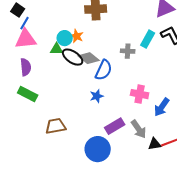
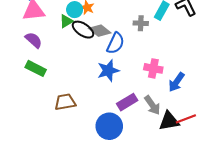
green triangle: (57, 49) -> (66, 21), turned -32
purple semicircle: (26, 67) -> (34, 40), turned -42
blue star: (97, 96) -> (108, 71), size x1.5
black triangle: (155, 144) -> (169, 121), size x1.5

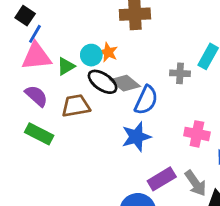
green triangle: (66, 21) -> (66, 66), moved
brown trapezoid: (65, 102) -> (76, 106), moved

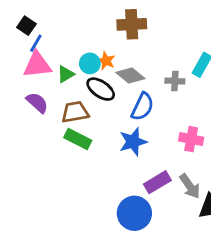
gray diamond: (125, 83) -> (130, 76), moved
green rectangle: (39, 134) -> (78, 139), moved

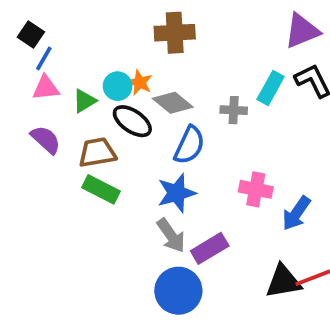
pink triangle: (37, 65) -> (46, 88), size x0.7
gray arrow: (190, 186) -> (171, 235), moved

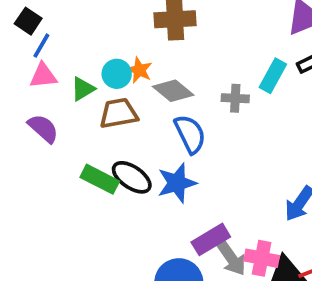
black ellipse: (132, 121) -> (132, 177), moved
blue semicircle: (189, 145) -> (190, 134), turned -51
brown trapezoid: (97, 152) -> (119, 113), moved
pink cross: (256, 189) -> (262, 258), moved
gray arrow: (171, 235) -> (231, 258), moved

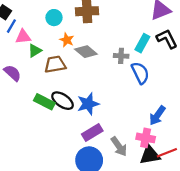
cyan circle: (117, 74) -> (54, 18), moved
pink triangle: (43, 76) -> (23, 37), moved
blue semicircle: (190, 134) -> (140, 73), moved
purple rectangle: (211, 239) -> (92, 133), moved
pink cross: (262, 258) -> (146, 138), moved

